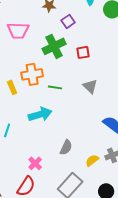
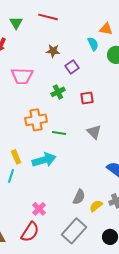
green cross: (54, 46) -> (58, 92), size x0.6
yellow rectangle: (12, 87) -> (16, 157), moved
gray semicircle: (66, 147) -> (79, 197), moved

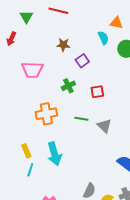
green line: (59, 133) -> (81, 119), moved
cyan arrow: (44, 160) -> (54, 154), turned 90
cyan line: (11, 176) -> (30, 170), moved

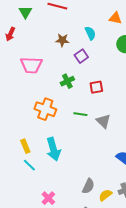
cyan semicircle: (103, 38) -> (90, 33), moved
orange cross: (46, 114) -> (45, 109), turned 30
cyan line: (30, 170) -> (29, 165), turned -64

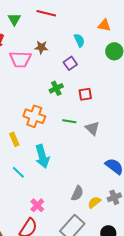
brown star: (62, 40) -> (41, 47), moved
pink trapezoid: (31, 65) -> (20, 59), moved
yellow rectangle: (25, 146) -> (14, 139), moved

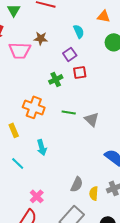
red square: (85, 94) -> (80, 72), moved
cyan arrow: (42, 156) -> (42, 147), size x0.7
yellow semicircle: (94, 202) -> (94, 193), turned -48

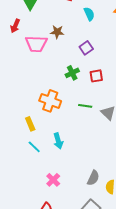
cyan semicircle: (79, 31) -> (89, 14), moved
red square: (80, 72) -> (96, 76), moved
cyan line: (18, 163) -> (34, 147), moved
pink cross: (37, 196) -> (53, 180), moved

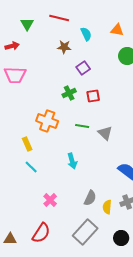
red arrow: (15, 26) -> (12, 46), turned -128
brown star: (57, 32) -> (64, 47), moved
pink trapezoid: (36, 44) -> (15, 75), moved
cyan arrow: (58, 141) -> (72, 161), moved

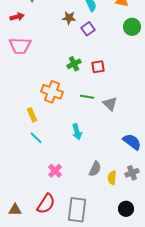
purple square: (83, 68) -> (88, 29), moved
gray rectangle: (85, 232) -> (77, 210), moved, turned -35

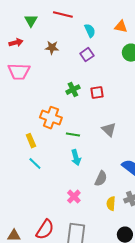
brown star: (69, 18) -> (52, 48), moved
green line: (87, 97) -> (73, 135), moved
gray semicircle: (95, 169) -> (101, 179), moved
pink cross: (55, 171) -> (74, 197), moved

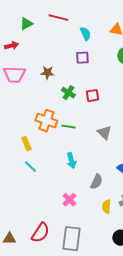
green triangle: (31, 21) -> (26, 24), turned 32
brown star: (52, 48) -> (47, 73), moved
purple square: (87, 55) -> (82, 58), turned 32
green cross: (73, 90) -> (68, 93), turned -32
green line: (73, 135) -> (68, 127), moved

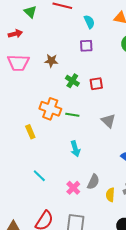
green triangle: (26, 24) -> (30, 12), turned -48
cyan line: (30, 167) -> (39, 176), moved
gray semicircle: (96, 182) -> (93, 182), moved

